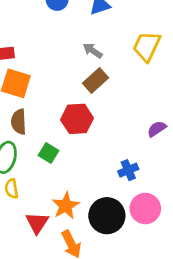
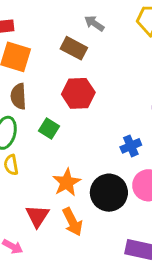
brown rectangle: (96, 80) -> (74, 48), moved, turned 70
red triangle: (37, 223) -> (37, 216), moved

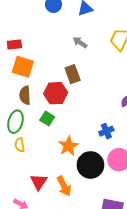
brown rectangle: (74, 48) -> (73, 74), moved, turned 42
red hexagon: (78, 93) -> (56, 93), moved
orange star: (67, 182) -> (68, 146), moved

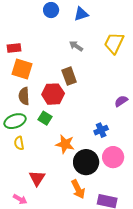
green ellipse: (15, 122) -> (15, 121), turned 55
orange star: (68, 146) -> (65, 144), turned -30
orange arrow: (64, 186) -> (78, 189), moved

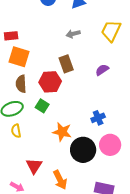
gray arrow: (76, 46) -> (73, 34), turned -48
purple semicircle: (121, 101) -> (102, 70), moved
orange arrow: (78, 189) -> (60, 180), moved

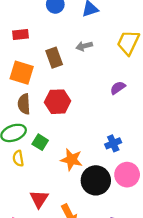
red rectangle: (11, 36) -> (21, 34), moved
brown rectangle: (66, 64) -> (54, 58), moved
green square: (42, 106) -> (40, 142), moved

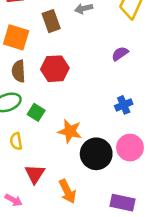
blue cross: (113, 143) -> (124, 105), moved
yellow semicircle: (18, 158) -> (16, 141), moved

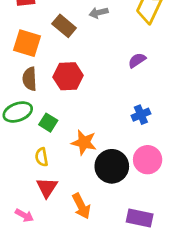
brown rectangle: (51, 21) -> (64, 26), turned -30
yellow semicircle: (16, 141) -> (42, 157), moved

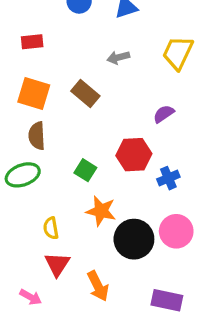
brown rectangle: (64, 26) -> (85, 93), moved
red hexagon: (68, 76) -> (134, 155), moved
green square: (48, 123) -> (85, 170), moved

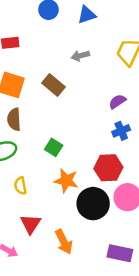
red hexagon: (134, 155) -> (108, 168), moved
blue cross: (168, 178) -> (121, 131), moved
yellow semicircle: (51, 228) -> (20, 186), moved

